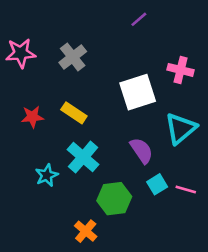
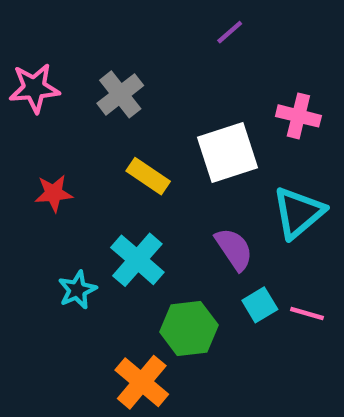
yellow rectangle: (74, 113) -> (148, 176), moved
orange cross: (86, 231) -> (142, 382), size x1.4

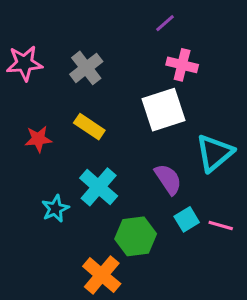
pink cross: (298, 116) -> (182, 65), moved
yellow rectangle: (148, 176) -> (89, 127), moved

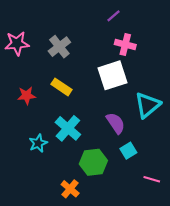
pink line: (221, 226) -> (152, 179), moved
orange cross: (102, 275) -> (70, 189), size x0.7

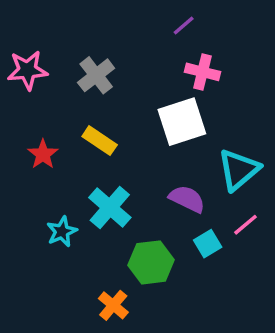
red star: (27, 95) -> (43, 154), turned -30
purple semicircle: (116, 123) -> (187, 199), turned -30
pink line: (152, 179) -> (245, 225), moved, turned -56

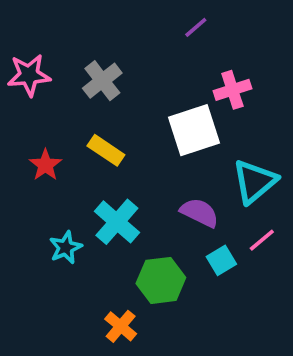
pink cross: (203, 72) -> (232, 90), moved, turned -32

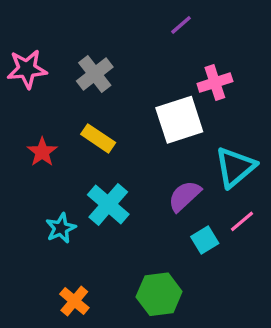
purple semicircle: (199, 213) -> (184, 196), turned -69
green hexagon: (161, 280) -> (159, 294), moved
orange cross: (121, 326) -> (74, 301), moved

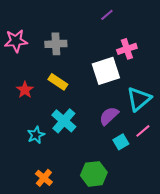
gray cross: (95, 74) -> (56, 44), turned 35

